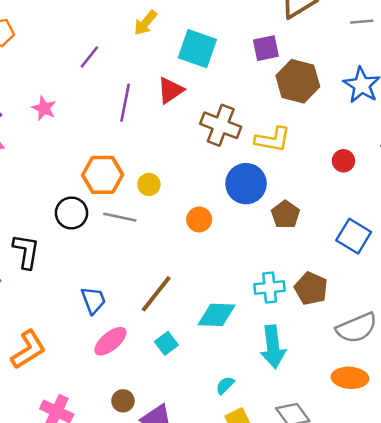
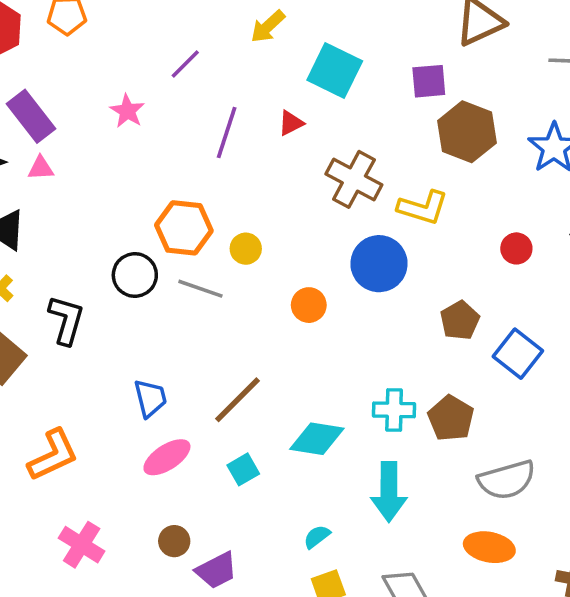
red triangle: (170, 90) -> (291, 123), size x0.7
pink star: (44, 108) -> (127, 111), moved
brown pentagon: (285, 215) -> (460, 320), moved

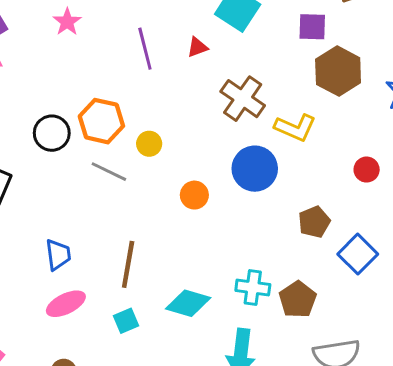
purple line: (227, 133) -> (145, 49), turned -39
black circle: (135, 275) -> (52, 133), moved
brown line: (238, 400) -> (128, 264), turned -42

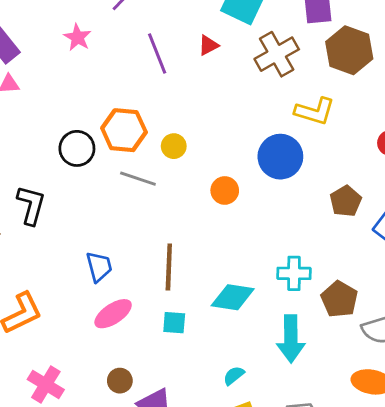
brown cross: (243, 99) -> (277, 54), moved, turned 33
brown pentagon: (298, 300) -> (339, 299), moved
cyan square: (126, 321) -> (174, 323), turned 35

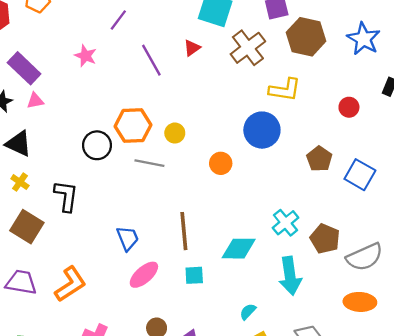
cyan cross: (294, 273) -> (286, 223), turned -32

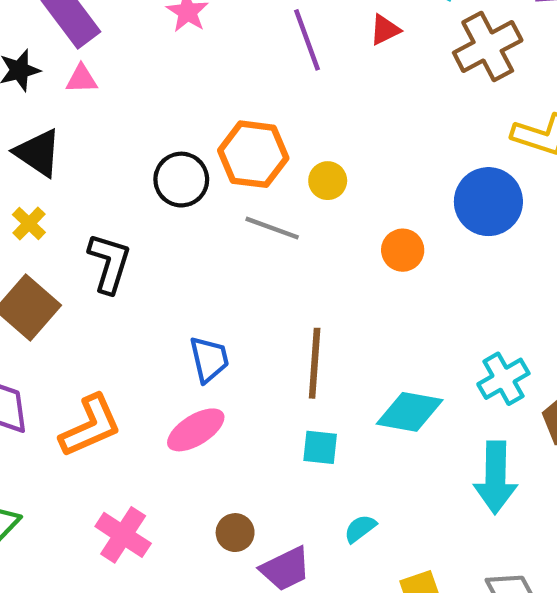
pink ellipse: (144, 275) -> (196, 430), moved
cyan semicircle: (248, 312) -> (360, 529), moved

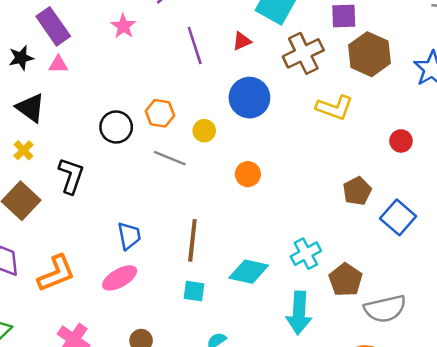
orange hexagon: (253, 154) -> (160, 113), size x0.7
blue circle: (488, 202) -> (249, 98), moved

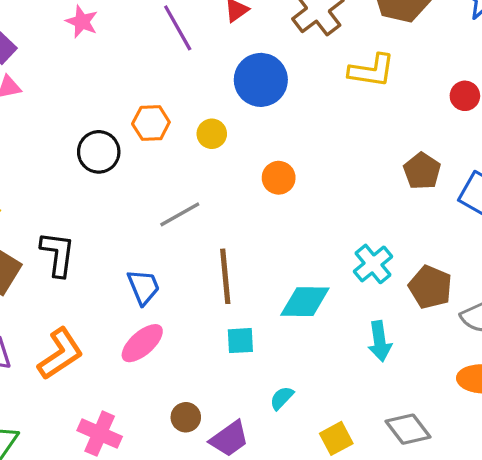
gray line: (170, 158) -> (180, 214), moved, turned -40
black L-shape: (71, 176) -> (58, 254), moved
cyan arrow: (299, 313) -> (380, 341), size x0.7

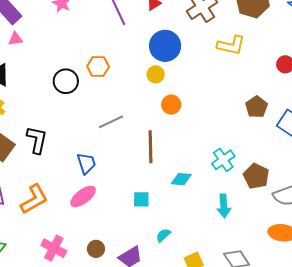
yellow circle: (212, 134) -> (156, 74), moved
brown line: (225, 276) -> (150, 147), moved
cyan diamond: (305, 302) -> (181, 179), size x0.7
brown circle: (186, 417) -> (96, 249), moved

